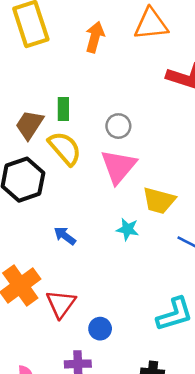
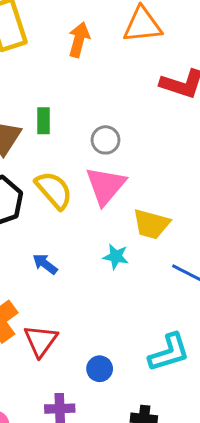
yellow semicircle: (65, 148) -> (54, 190), moved
blue circle: (100, 329) -> (100, 369), moved

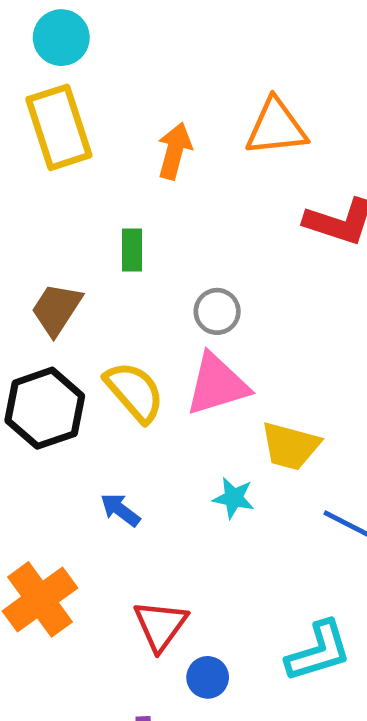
green rectangle: (44, 121) -> (132, 250), moved
pink triangle: (106, 186) -> (217, 385), turned 33
red triangle: (41, 341) -> (160, 625), moved

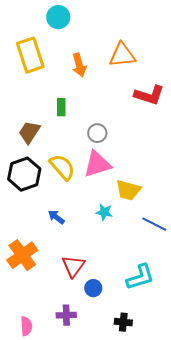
cyan circle: (61, 38) -> (58, 17), moved
orange arrow: (175, 151) -> (79, 65), turned 150

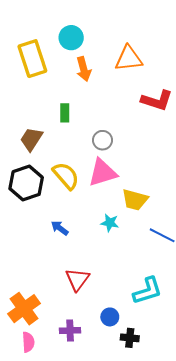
cyan circle: (58, 17) -> (71, 38), moved
orange cross: (22, 255) -> (24, 309), moved
blue circle: (93, 288) -> (110, 317), moved

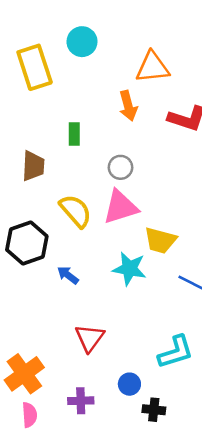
orange arrow: (84, 69) -> (128, 106), moved
brown trapezoid: (31, 139) -> (33, 166), turned 150
black hexagon: (26, 183) -> (27, 243), moved
cyan star: (110, 223) -> (129, 269), size x1.5

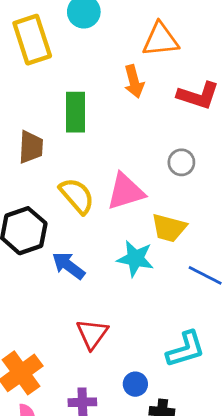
green rectangle: (74, 134) -> (75, 112), size x1.6
gray circle: (120, 167) -> (181, 162), moved
blue arrow: (68, 275) -> (68, 266), size x1.4

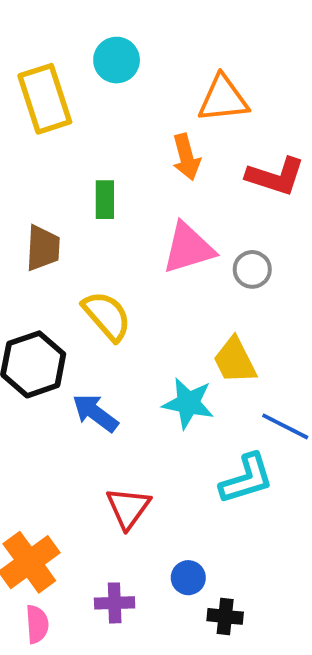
green rectangle: (75, 112) -> (105, 200), size x0.7
pink triangle: (126, 192) -> (188, 248), moved
yellow trapezoid: (169, 228) -> (235, 361), turned 48
cyan L-shape: (186, 349) -> (246, 479), moved

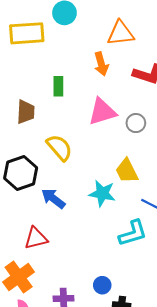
yellow rectangle: (45, 99) -> (27, 33), turned -76
red triangle: (128, 508) -> (36, 238), moved, turned 40

